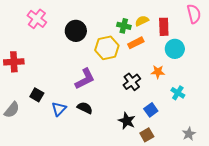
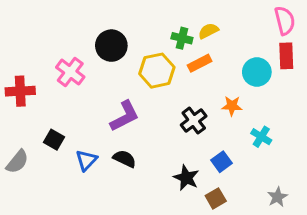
pink cross: (37, 19) -> (70, 72), moved
red rectangle: (164, 27) -> (286, 56), moved

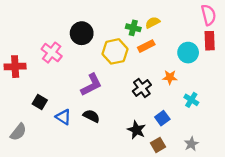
blue triangle: (86, 160) -> (63, 117), turned -42
gray semicircle: (17, 162) -> (18, 132), moved
gray star: (277, 197) -> (191, 144), moved

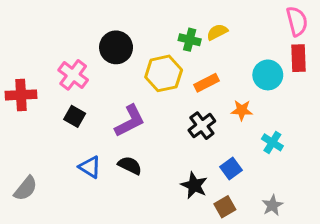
orange rectangle: (146, 46) -> (206, 83), moved
black square: (40, 102) -> (75, 116), moved

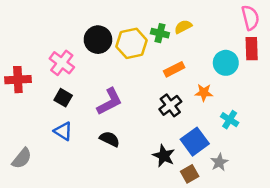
yellow hexagon: (164, 73) -> (132, 43), moved
blue triangle: (90, 167) -> (63, 131), moved
blue square: (231, 168) -> (195, 142), size x1.5
gray star: (272, 205) -> (219, 162), moved

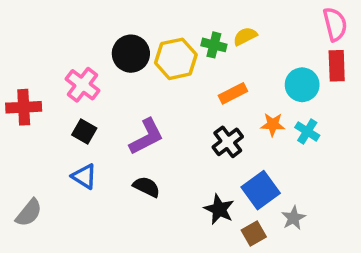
cyan cross: (230, 120) -> (307, 131), moved

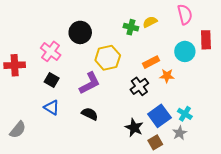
pink semicircle: (335, 24) -> (185, 14), moved
yellow hexagon: (176, 59) -> (108, 58), moved
orange rectangle: (233, 93) -> (151, 62), moved
cyan cross: (307, 131) -> (185, 114), moved

